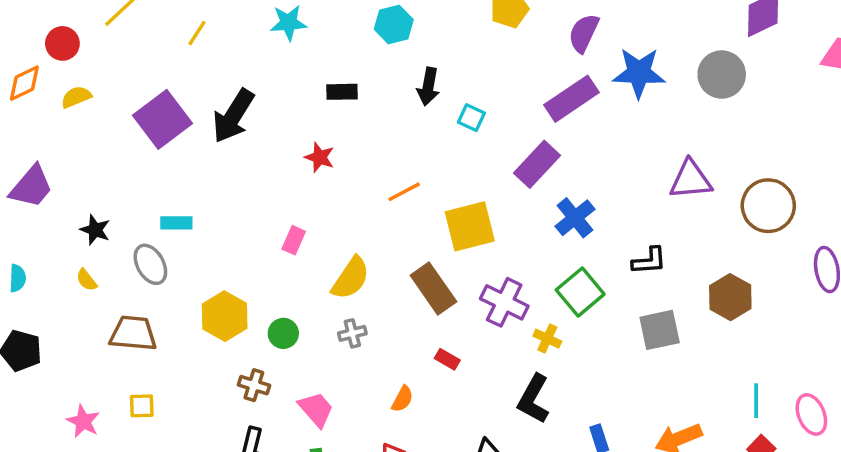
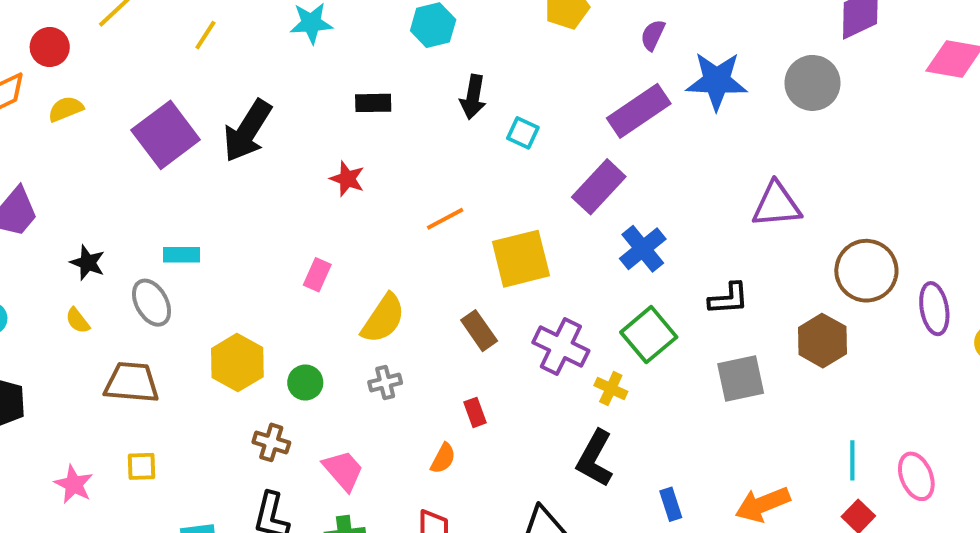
purple semicircle: (584, 33) -> (653, 35), size x0.7
brown circle: (768, 206) -> (866, 271), moved
brown rectangle: (433, 289) -> (479, 331), size x0.7
red rectangle: (447, 359) -> (475, 412), moved, turned 40

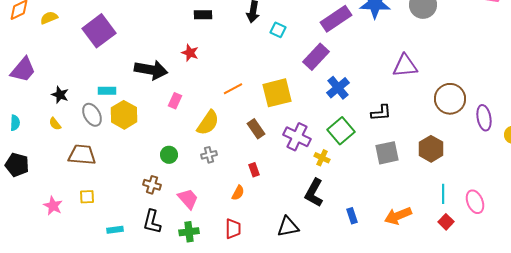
black arrow: (247, 131) -> (151, 70), moved, turned -112
orange line: (445, 219) -> (233, 89), moved
brown hexagon: (822, 341) -> (431, 149), moved
yellow hexagon: (237, 363) -> (124, 115), moved

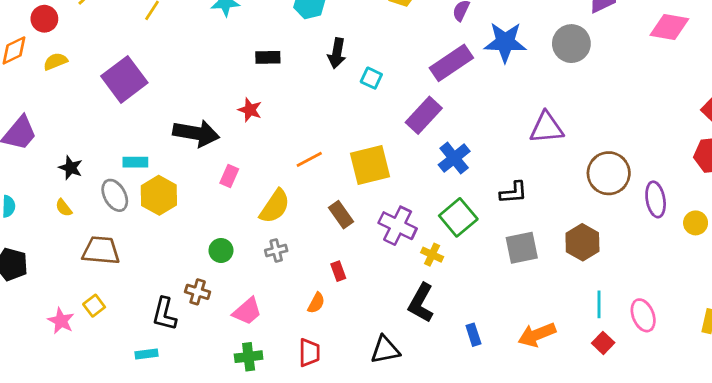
yellow square: (87, 197) -> (94, 306), moved, turned -35
pink trapezoid: (188, 199) -> (247, 311), turned 90
black L-shape: (152, 222) -> (164, 314), moved

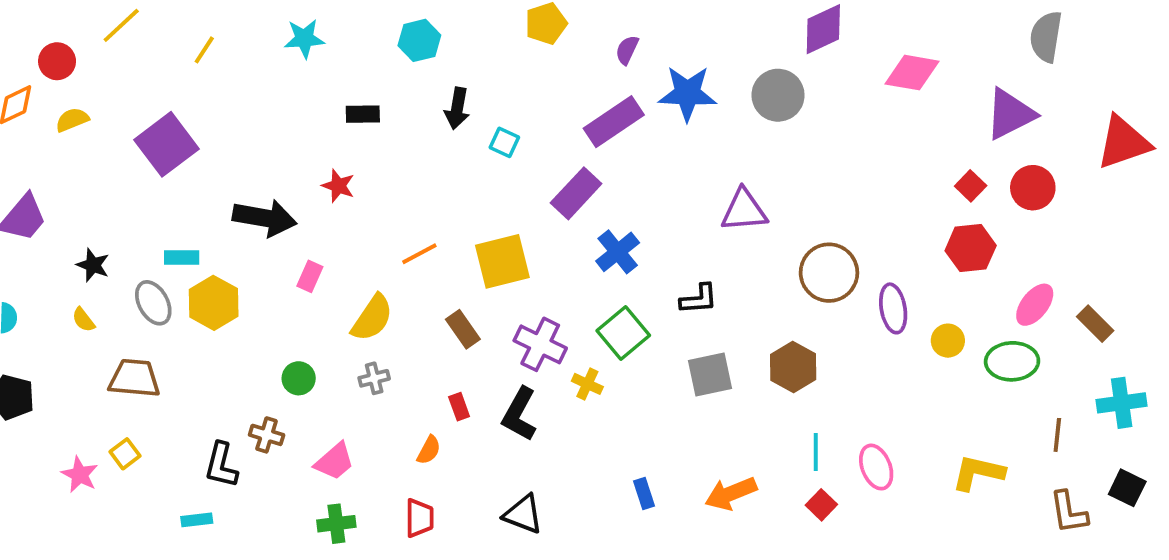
black L-shape: (421, 303) -> (519, 414), moved
black triangle: (385, 350) -> (523, 514), turned 32

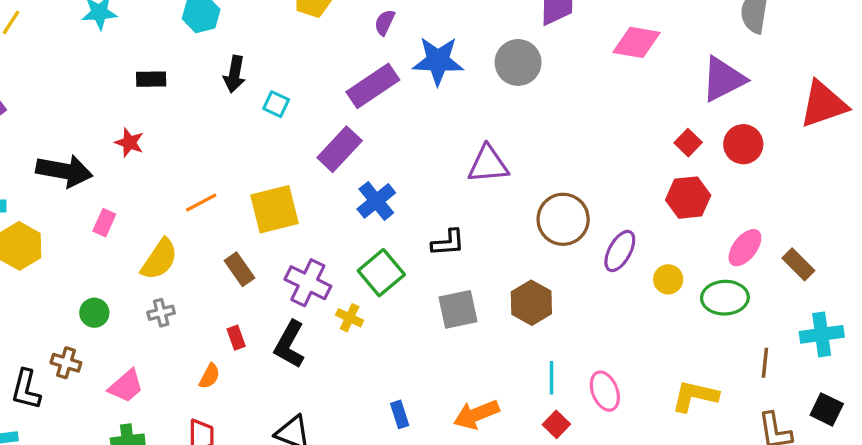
purple ellipse: (893, 308) -> (620, 251), turned 39

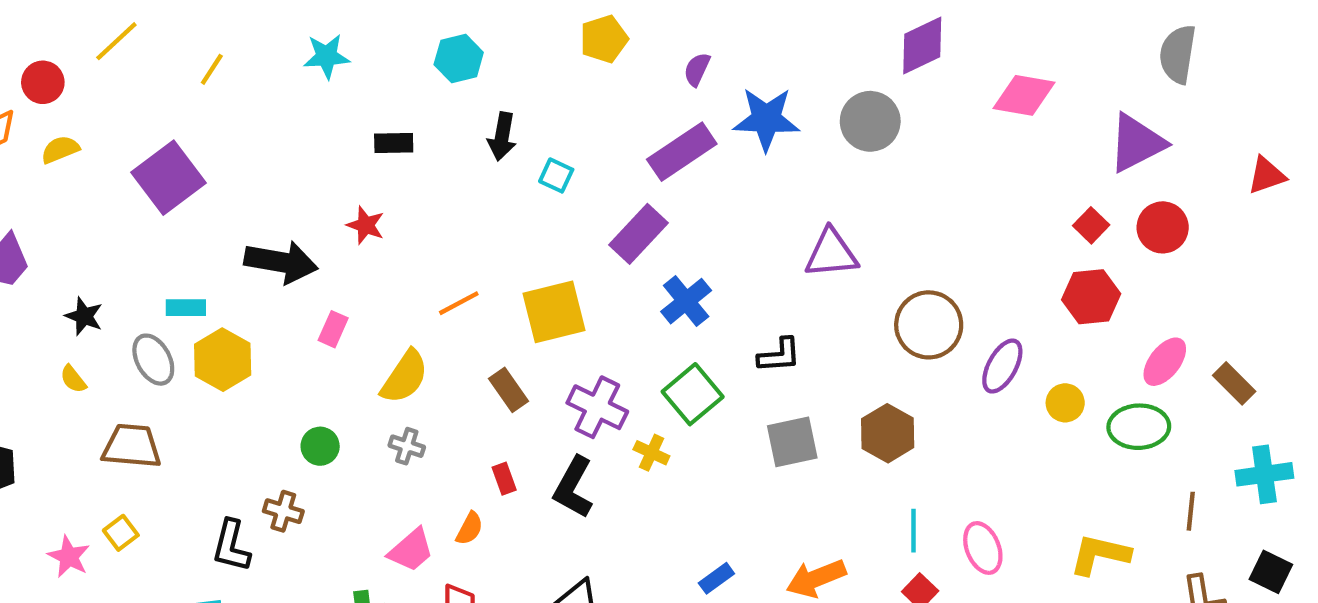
red triangle: (823, 104) -> (1267, 175), size x0.6
gray cross: (161, 313) -> (407, 446), turned 32
pink trapezoid: (126, 386) -> (411, 550), moved
blue rectangle: (400, 414) -> (716, 578), turned 72

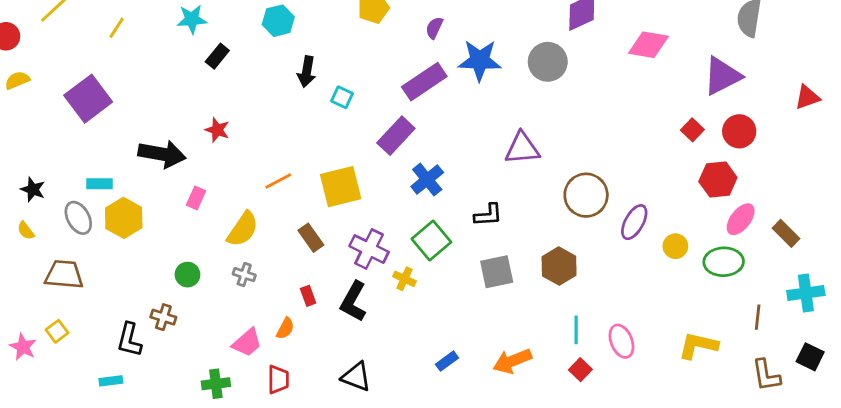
black rectangle: (394, 143) -> (217, 56), moved, turned -50
red hexagon: (1091, 297) -> (718, 180), moved

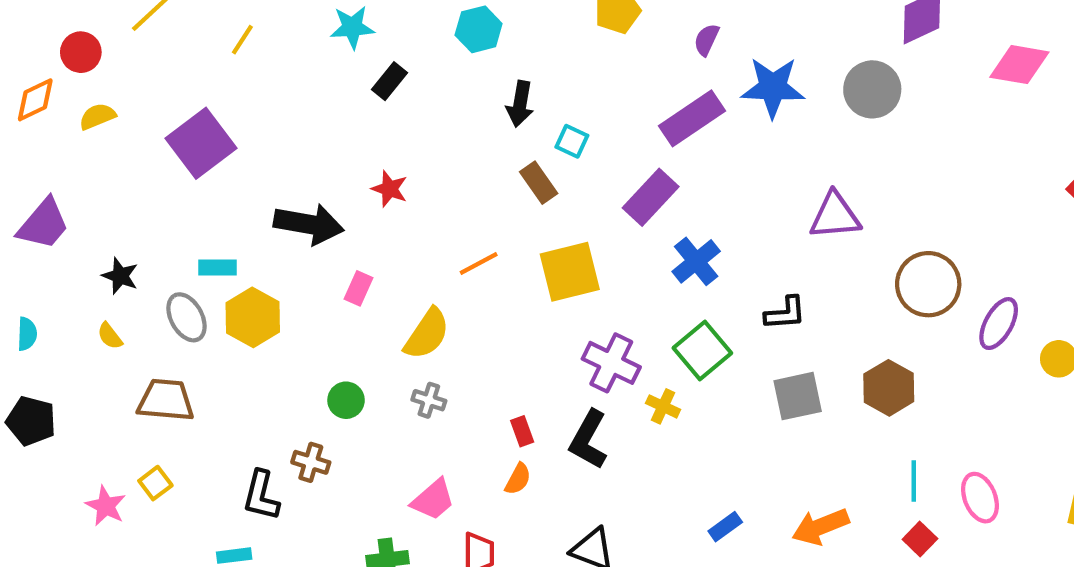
brown rectangle: (311, 238) -> (539, 183), moved
orange semicircle: (285, 328) -> (518, 479), moved

